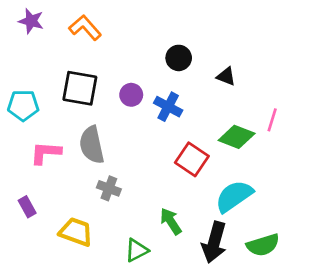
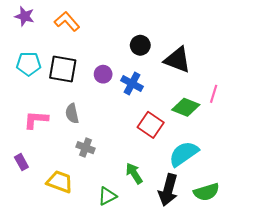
black triangle: (226, 76) -> (177, 60), size x1.8
cyan pentagon: (23, 105) -> (29, 64), moved
gray semicircle: (92, 145) -> (72, 113), size x0.7

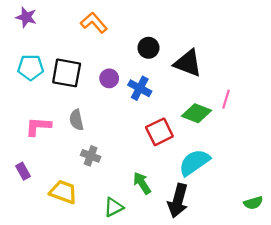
orange L-shape: (67, 21) -> (94, 23), moved
red square: (151, 125) -> (159, 132), turned 30
green semicircle: (206, 192) -> (253, 203), moved, size x0.7

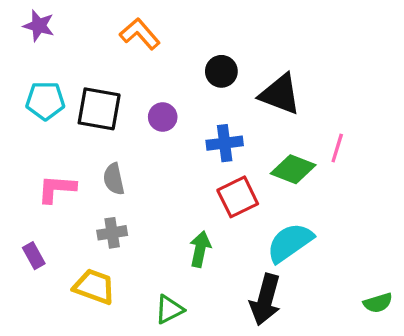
blue cross: (140, 88) -> (225, 143), moved, turned -35
gray cross: (91, 156) -> (112, 233), moved, turned -30
green arrow: (142, 183) -> (200, 249), moved, turned 45

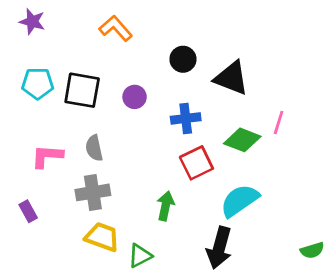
gray cross: (112, 233) -> (93, 192), size x1.4
yellow trapezoid: (94, 287) -> (102, 237), moved

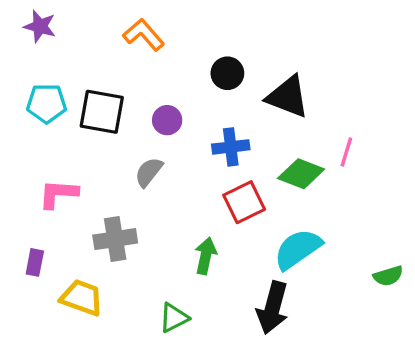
gray semicircle: (94, 148) -> (149, 172), moved, turned 50
purple rectangle: (28, 211) -> (35, 262), turned 40
yellow trapezoid: (102, 237) -> (82, 298), moved
green semicircle: (312, 250) -> (388, 276), moved

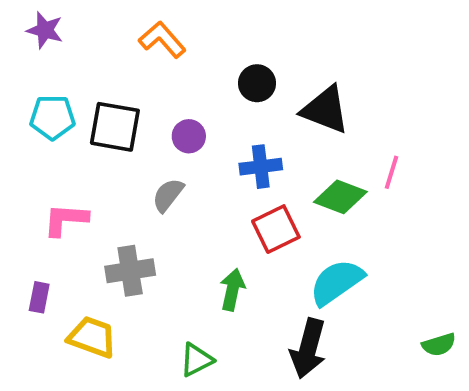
green semicircle: (388, 276) -> (439, 345), moved

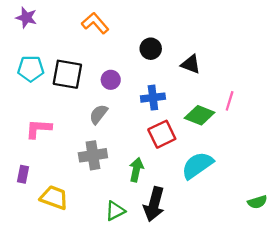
black triangle: (325, 110) -> (191, 64), size x0.7
gray cross: (130, 271) -> (93, 155), moved
black arrow: (308, 348) -> (154, 204), moved

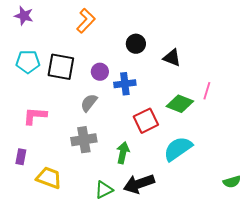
orange L-shape: (95, 23) -> (86, 21), turned 85
blue cross: (153, 98) -> (125, 84), moved
black arrow: (154, 204) -> (139, 184), turned 56

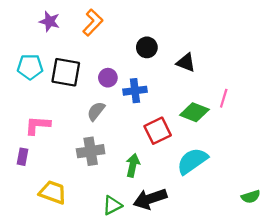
purple star: (24, 16) -> (50, 21), moved
purple rectangle: (21, 157) -> (22, 157), moved

